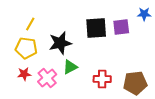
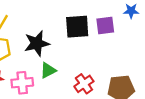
pink cross: (47, 78) -> (22, 83), turned 36
red cross: (102, 79) -> (84, 84), turned -36

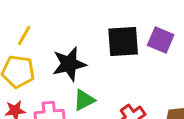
purple square: (105, 25) -> (161, 40), turned 30

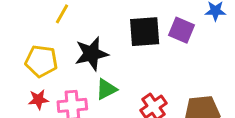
yellow line: (24, 36) -> (62, 14), moved

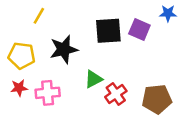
green triangle: (106, 89) -> (93, 79), moved

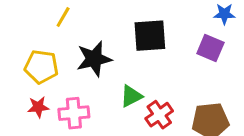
purple square: (139, 30) -> (210, 48), moved

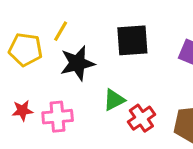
yellow line: (63, 17) -> (61, 31), moved
yellow pentagon: (41, 67) -> (25, 50), moved

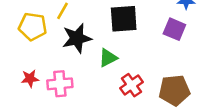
green triangle: (114, 100) -> (108, 58), moved

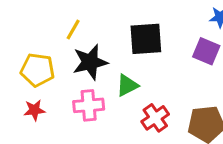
yellow pentagon: (33, 27) -> (38, 70), moved
pink cross: (60, 84) -> (89, 105), moved

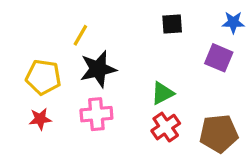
black square: (146, 39) -> (172, 24), moved, size x0.6
green triangle: (127, 85) -> (162, 93), moved

